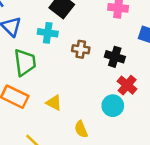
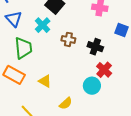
cyan cross: (48, 33) -> (43, 25), turned 35
yellow semicircle: (81, 129) -> (66, 103), turned -112

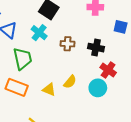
yellow semicircle: (66, 103) -> (70, 82), moved

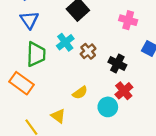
cyan cross: (39, 33) -> (65, 42), moved
brown cross: (67, 44) -> (88, 51), turned 32
yellow triangle: (49, 90) -> (58, 116), moved

